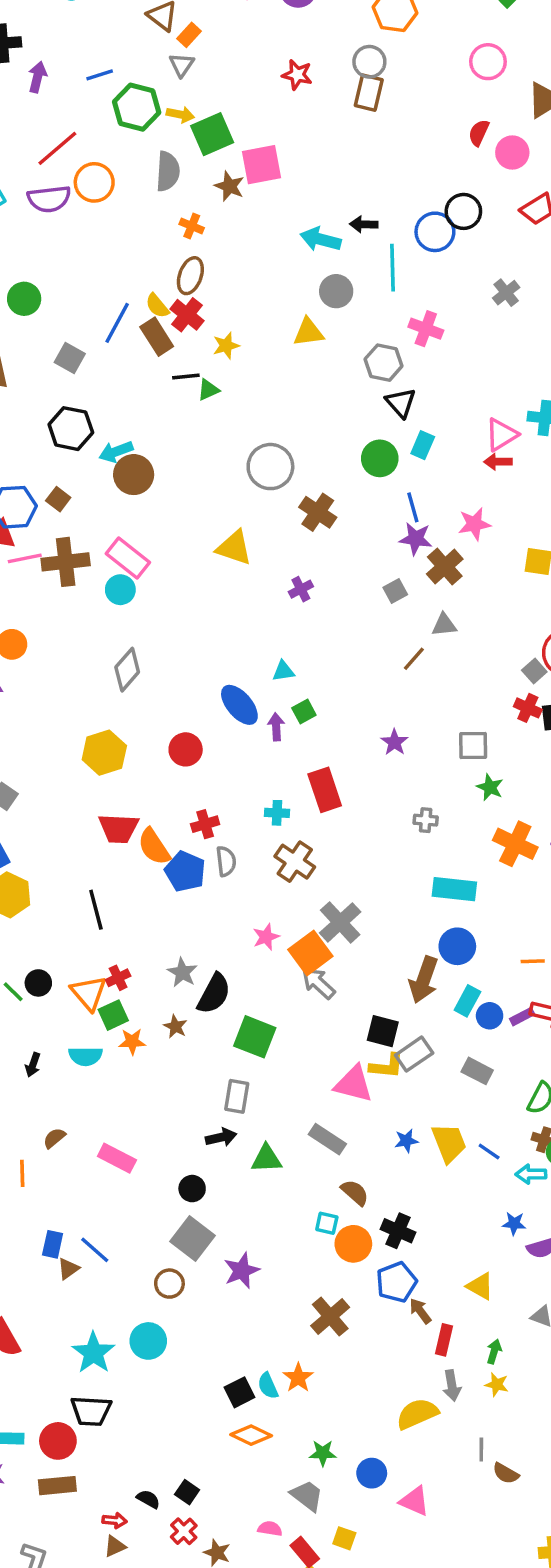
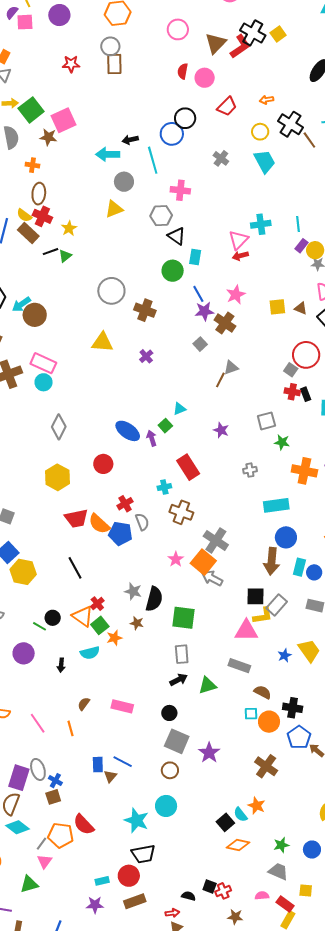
gray triangle: (444, 625) -> (231, 368), moved
cyan triangle: (283, 671) -> (179, 409), moved
red cross: (184, 1531) -> (223, 891), moved, turned 35

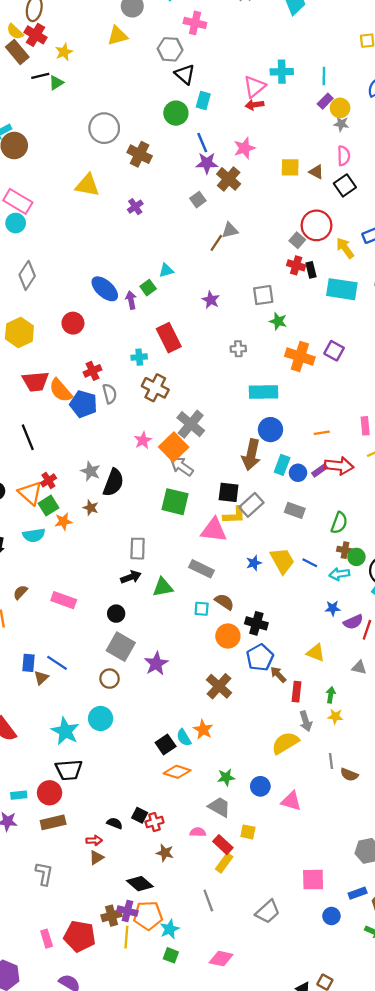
green square: (183, 618) -> (175, 502), moved
cyan square: (251, 714) -> (202, 609), moved

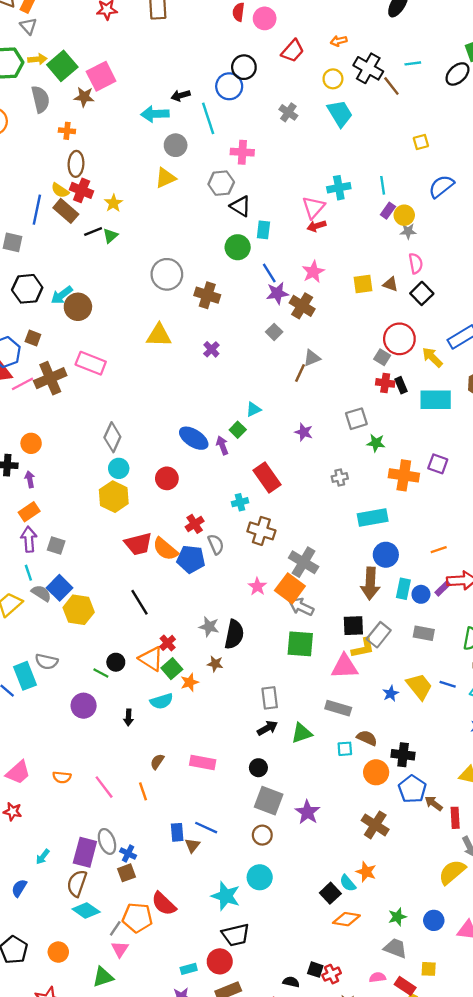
cyan circle: (16, 223) -> (119, 468), moved

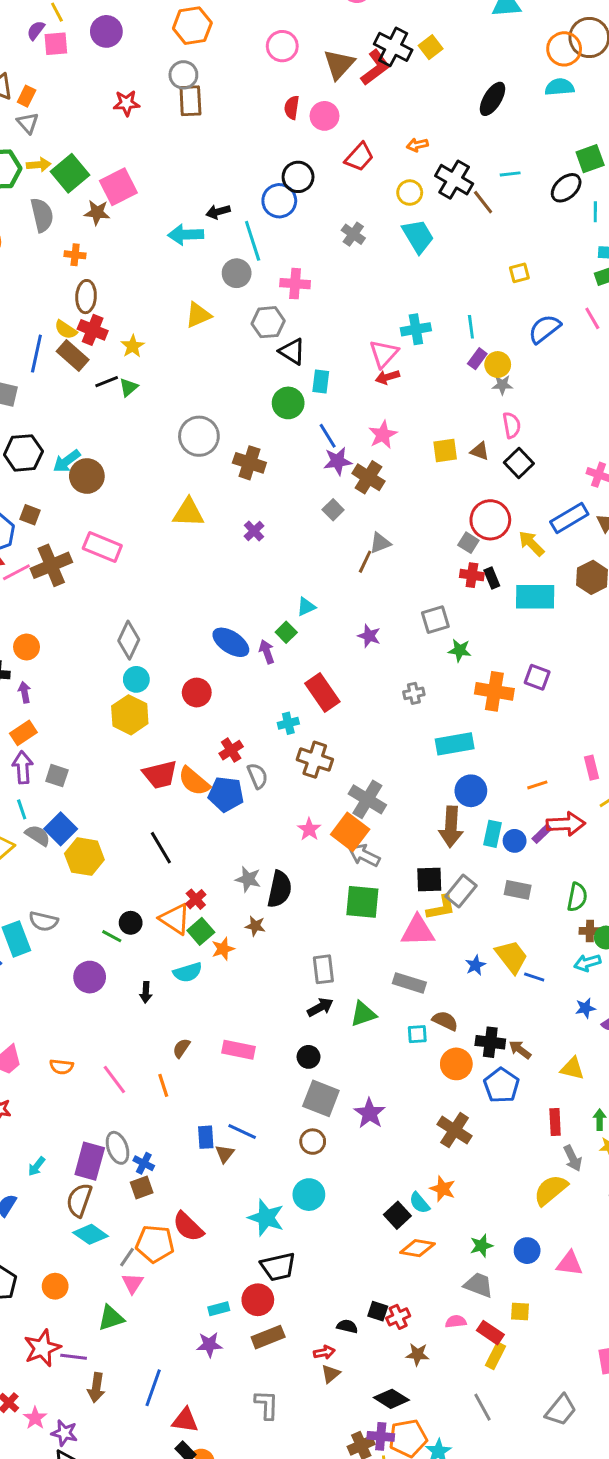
gray circle: (176, 145) -> (237, 273), moved
blue line: (448, 684) -> (534, 977), moved
brown arrow: (434, 803) -> (520, 1050), moved

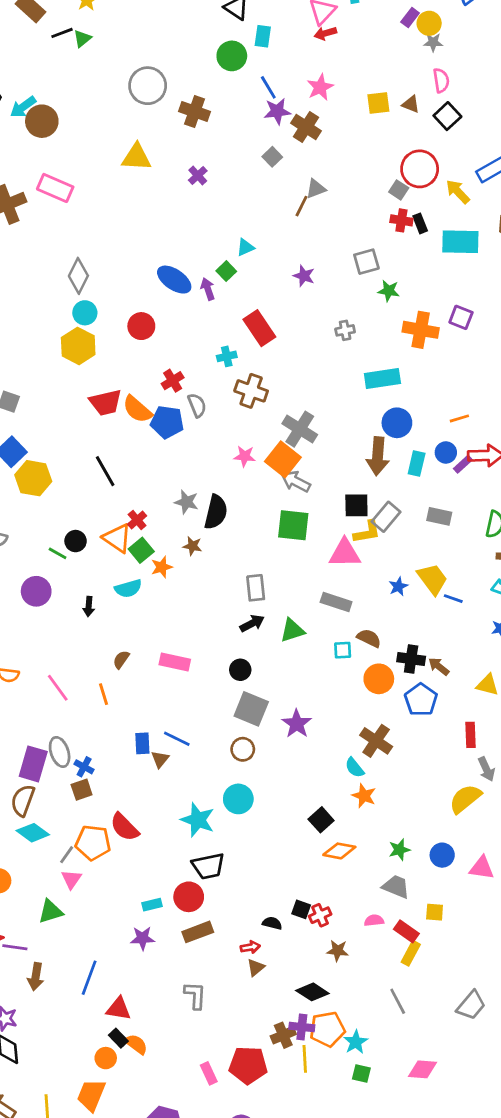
pink star: (309, 829) -> (245, 456), turned -30
blue circle: (515, 841) -> (446, 452), moved
cyan semicircle: (419, 1203) -> (355, 768), moved

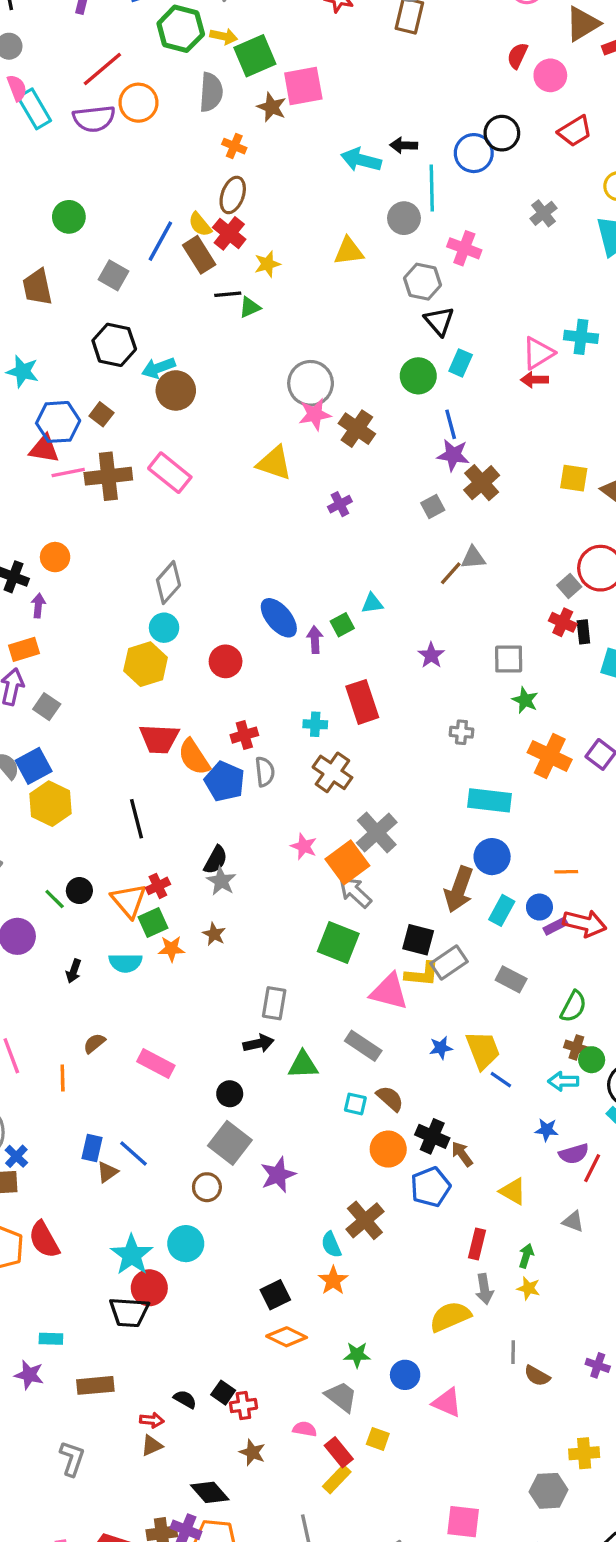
pink star: (320, 87) -> (315, 414), moved
black semicircle: (216, 512) -> (216, 860), moved, size x0.7
red circle: (189, 897) -> (149, 1288), moved

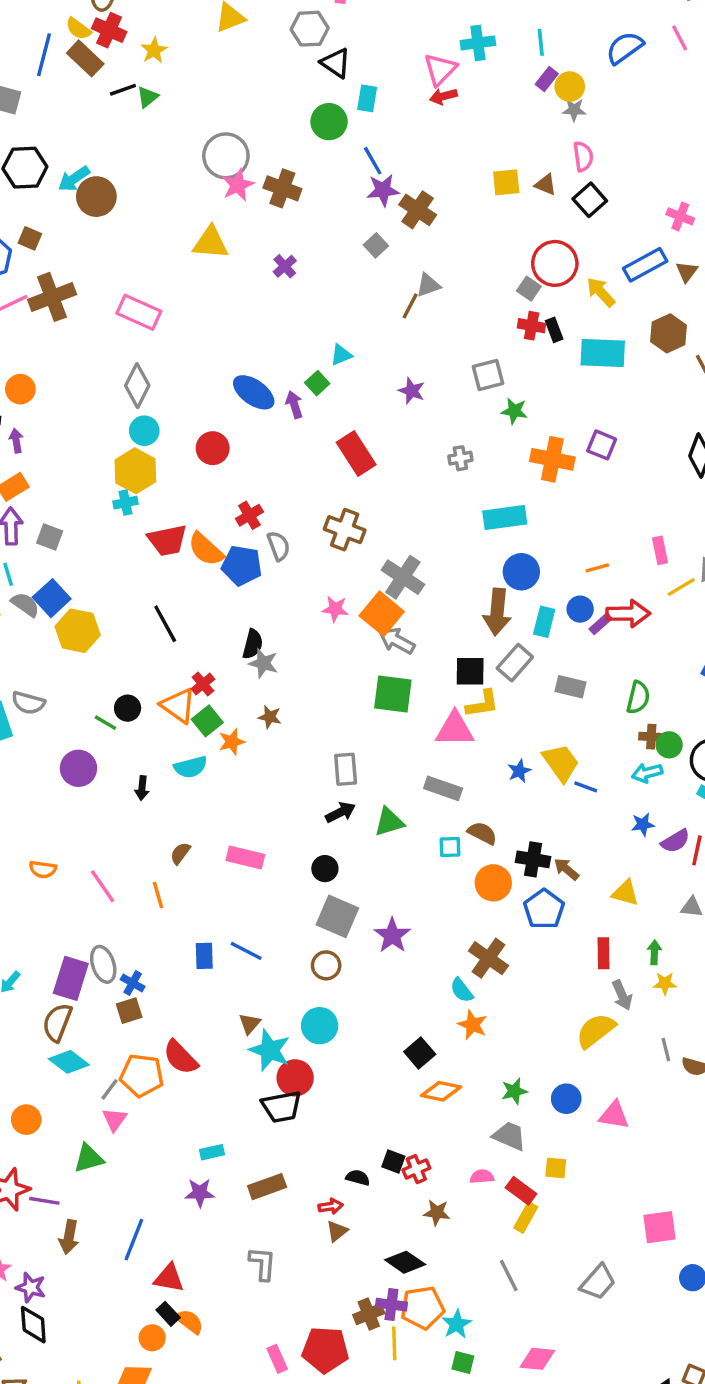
pink rectangle: (170, 473) -> (139, 312), moved
cyan cross: (315, 724) -> (126, 503), moved
gray rectangle: (449, 963) -> (515, 663), moved
brown triangle: (107, 1172) -> (250, 1024), moved

